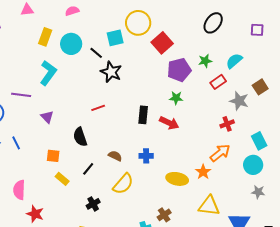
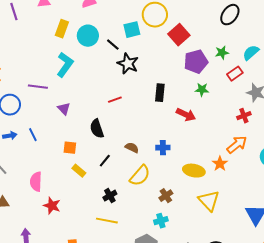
green star: (176, 98) -> (202, 90), moved
black rectangle: (143, 115) -> (160, 93), moved
yellow triangle: (209, 206) -> (209, 201), moved, turned 40
brown cross: (164, 215) -> (166, 196), moved

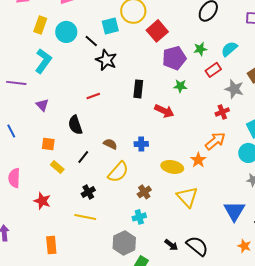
red star: (52, 206) -> (42, 201), moved

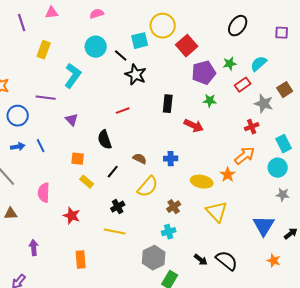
yellow rectangle: (40, 25) -> (44, 50), moved

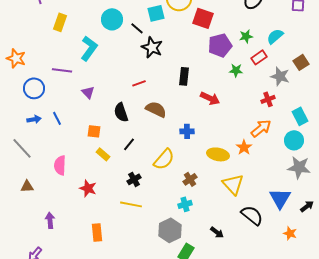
red square: (187, 46) -> (203, 18), turned -30
green star: (210, 101) -> (236, 70), moved
brown semicircle: (140, 159) -> (156, 109), moved, size x1.5
gray star: (283, 195) -> (299, 167), size x1.6
black semicircle: (227, 261) -> (252, 215), moved

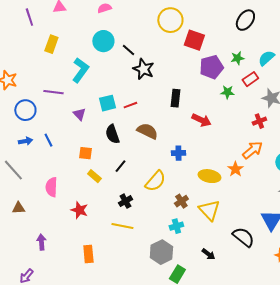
cyan square: (156, 13) -> (107, 103), moved
yellow triangle: (233, 184) -> (209, 210), moved

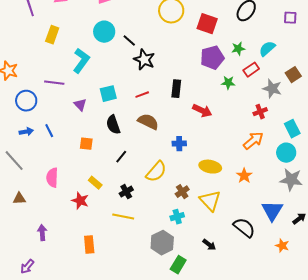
red square: (194, 40) -> (207, 24), moved
red line: (130, 105) -> (142, 95), moved
orange star: (235, 169) -> (244, 176), moved
yellow rectangle: (94, 176) -> (95, 183), moved

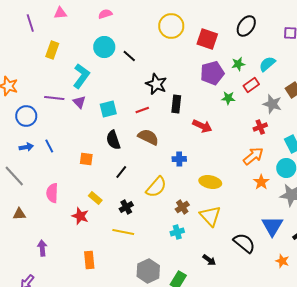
black star: (144, 60) -> (156, 84), moved
purple triangle: (80, 105) -> (79, 102), moved
orange star: (244, 176) -> (261, 182), moved
gray hexagon: (162, 243) -> (148, 271), moved

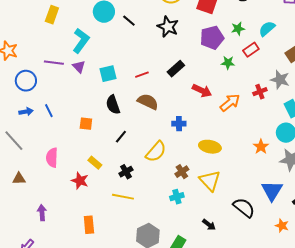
black star: (156, 84) -> (168, 27), moved
black rectangle: (176, 104) -> (176, 69), turned 42
gray star: (272, 104) -> (280, 80), moved
orange arrow: (253, 156) -> (230, 103), moved

